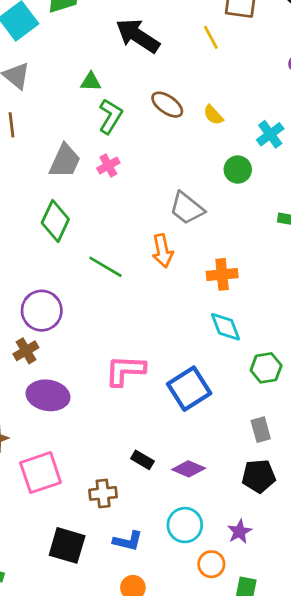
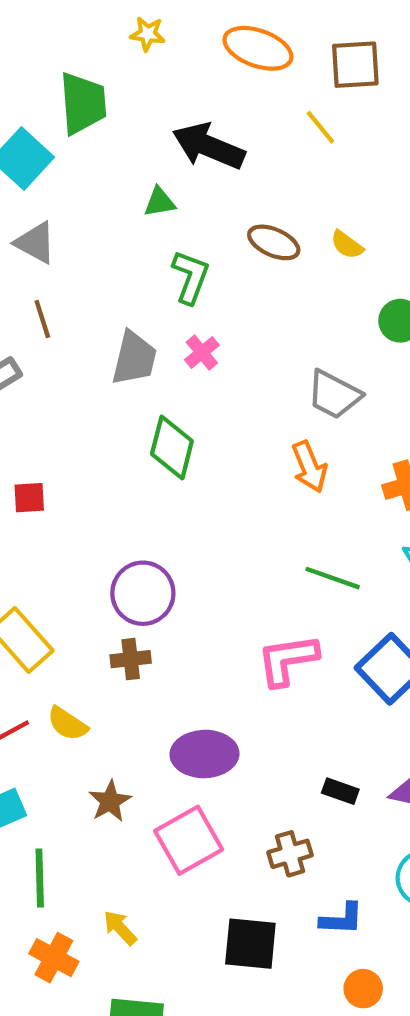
green triangle: (91, 82) -> (160, 202), moved
green diamond: (55, 221) -> (172, 448), moved
green line: (105, 267) -> (333, 578), moved
brown cross: (26, 351) -> (131, 659), turned 35
purple ellipse: (48, 395) -> (204, 754), moved

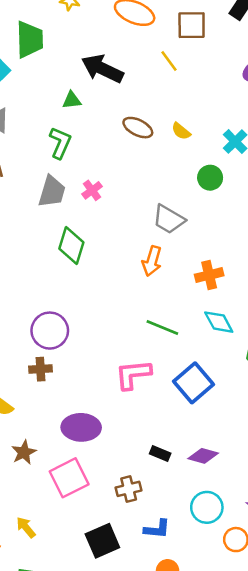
green L-shape: (191, 277) -> (60, 143), moved
orange arrow: (309, 467) -> (152, 261), turned 36
black square: (250, 944) -> (102, 541), turned -32

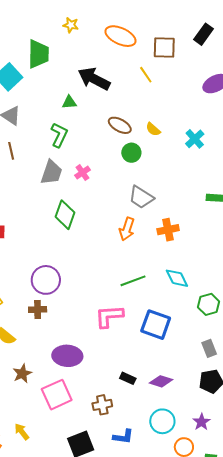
green circle: (210, 178) -> (131, 153), moved
orange cross: (209, 275) -> (168, 230), moved
green line: (162, 327) -> (133, 281), turned -45
blue square: (194, 383) -> (156, 325), turned -32

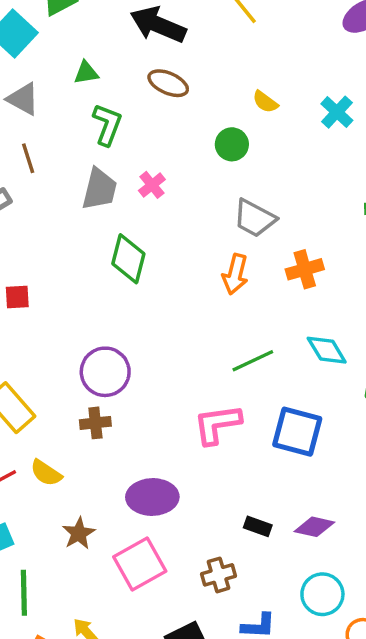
green triangle: (69, 102) -> (86, 73), moved
brown ellipse: (120, 125) -> (168, 83), moved

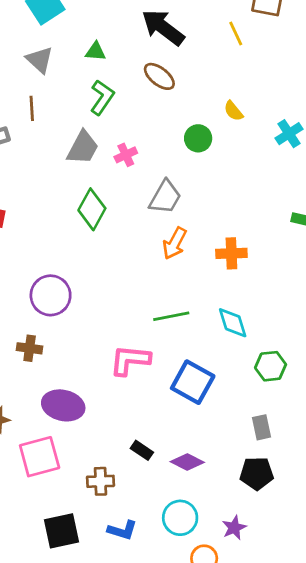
gray trapezoid: (255, 218) -> (165, 197), moved, turned -102
brown cross: (95, 423) -> (30, 348), moved

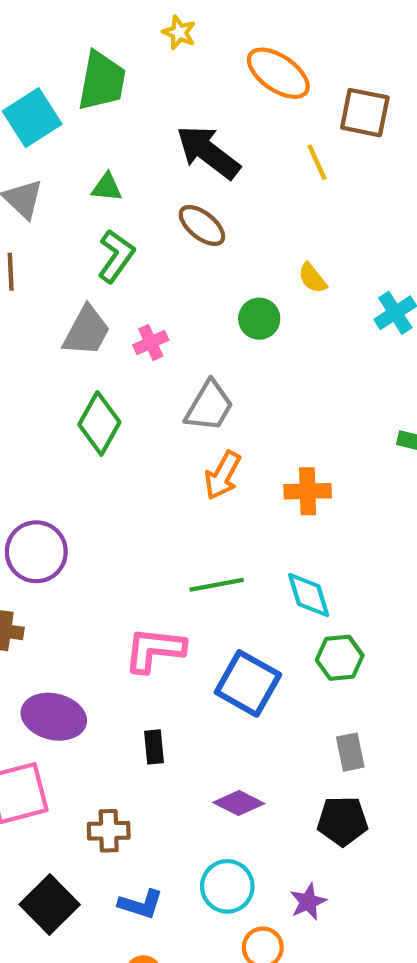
green hexagon: (271, 366) -> (340, 658), moved
black rectangle: (142, 450) -> (154, 747), moved, turned 50
black square: (62, 531) -> (50, 905), turned -33

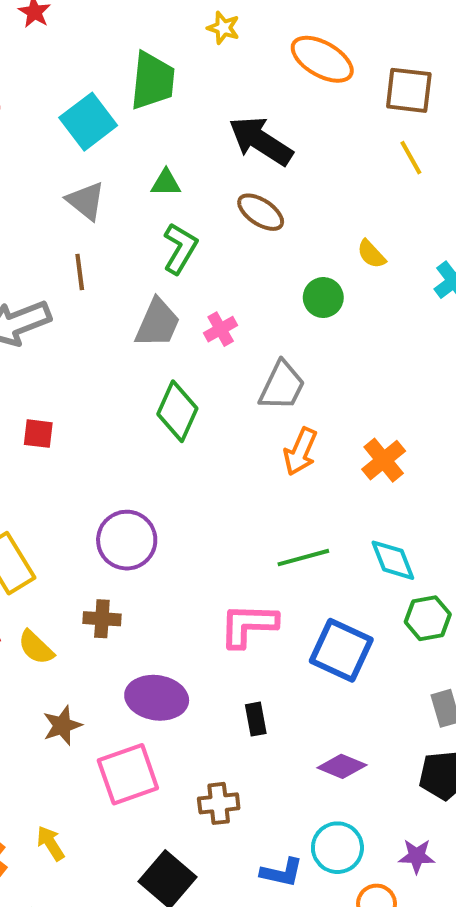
yellow line: (317, 162) -> (411, 158), moved
orange cross: (308, 491) -> (384, 460), turned -33
purple star: (308, 902) -> (417, 856), turned 30
blue L-shape: (141, 904) -> (282, 872), moved

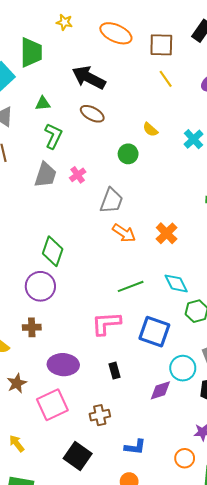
green diamond: (177, 411) -> (53, 251), moved
orange arrow: (300, 452) -> (124, 233), turned -75
purple diamond: (342, 766) -> (160, 390), turned -35
cyan circle: (337, 848) -> (183, 368), moved

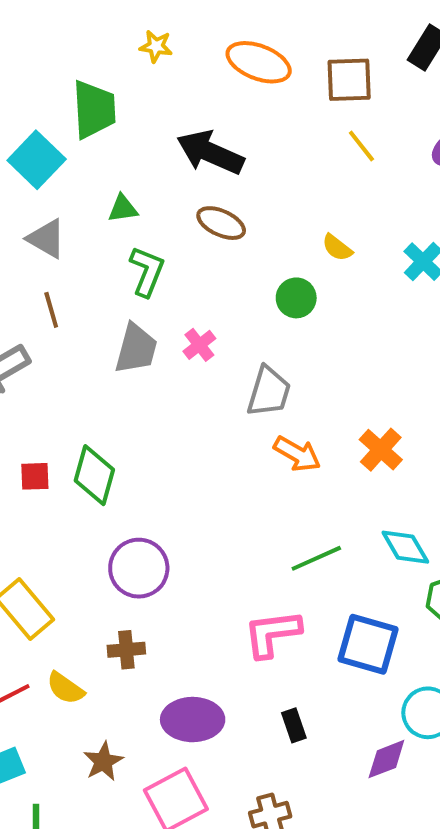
green diamond: (53, 251) -> (94, 475), moved

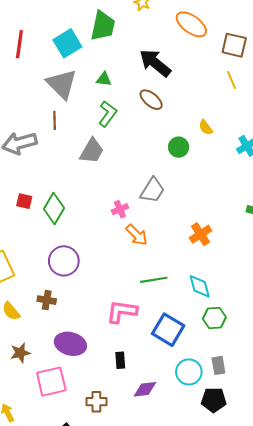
gray triangle: (46, 239) -> (62, 84), size x1.5
pink cross: (199, 345) -> (120, 209), moved
orange arrow: (297, 454) -> (137, 235), moved
purple diamond: (386, 759) -> (145, 389), moved

